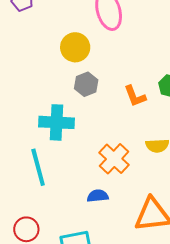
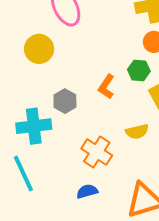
gray hexagon: (86, 84) -> (65, 101), moved
orange L-shape: (135, 96) -> (106, 87), turned 65

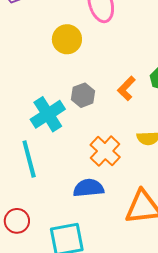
cyan cross: (34, 126) -> (48, 114), turned -36
blue semicircle: (87, 191) -> (88, 188), size x1.4

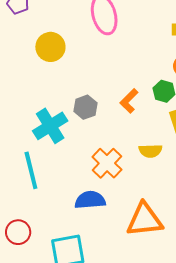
yellow circle: (67, 39) -> (50, 47), moved

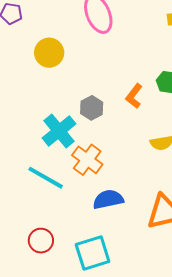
orange cross: (107, 163) -> (87, 160), moved
cyan line: (31, 170) -> (46, 178), turned -39

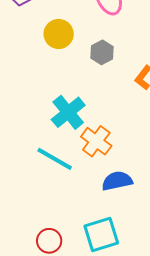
gray hexagon: (92, 108) -> (102, 52), moved
red circle: (41, 241) -> (49, 241), moved

